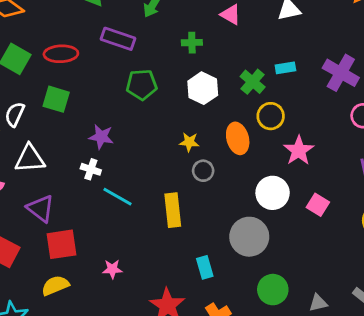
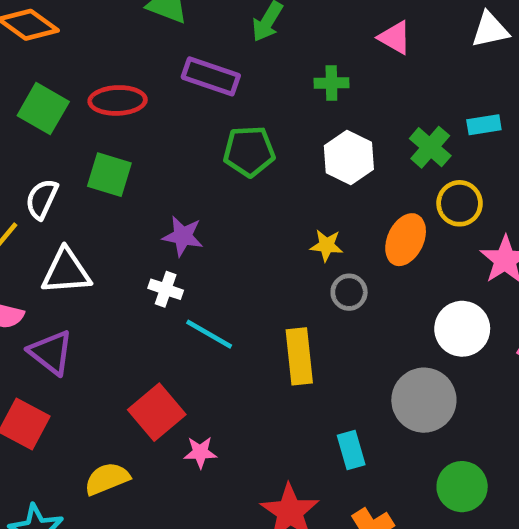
orange ellipse: (238, 138) -> (406, 240), turned 40
purple triangle: (41, 209) -> (51, 352), moved
red square: (61, 244) -> (157, 412), moved, turned -32

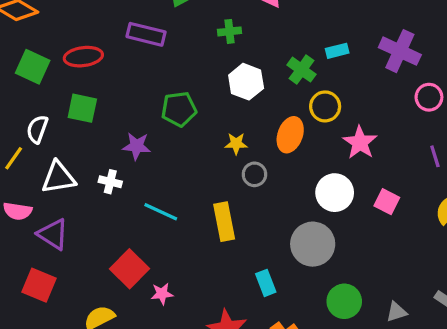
green pentagon: (249, 151) -> (179, 109), moved
white cross: (166, 289) -> (110, 182), moved

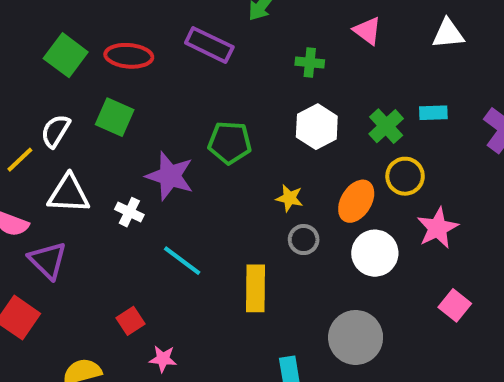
purple star: (137, 146) -> (170, 176), size x1.4
white circle: (335, 193) -> (375, 253), moved
red square: (130, 269) -> (131, 321), size x0.6

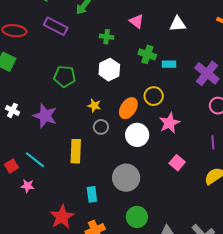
green cross: (386, 126) -> (147, 54), moved, turned -30
purple star: (170, 176) -> (45, 116), moved
cyan line: (182, 261) -> (35, 160), moved

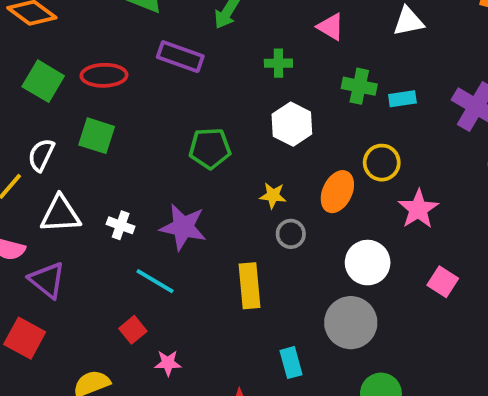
white circle: (137, 135) -> (368, 263), moved
cyan line: (35, 160) -> (155, 281), moved

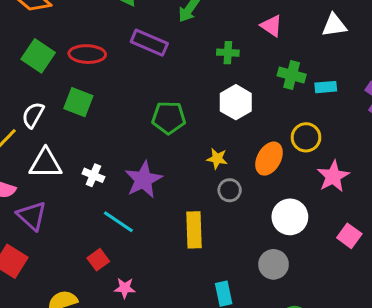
purple star: (183, 227) -> (143, 180), turned 30
gray circle: (351, 323) -> (274, 264), size x0.7

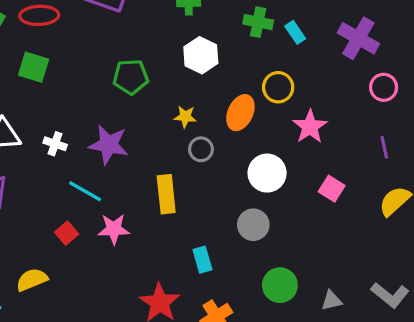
cyan rectangle: (326, 87) -> (295, 32), turned 65
purple star: (143, 180) -> (109, 145), turned -30
pink star: (125, 288) -> (114, 229), moved, size x1.4

